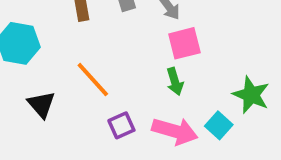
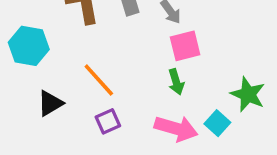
black triangle: (41, 104) -> (50, 103), turned 40
purple square: (121, 125) -> (108, 121), moved

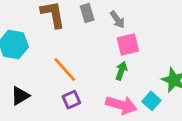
green arrow: (176, 82) -> (121, 71), turned -144
black triangle: (50, 103) -> (20, 96), moved

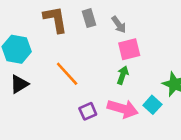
black triangle: (20, 96) -> (19, 84), moved
purple square: (71, 100) -> (88, 111), moved

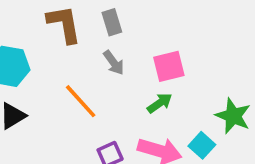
gray arrow: (119, 25) -> (114, 63), moved
green arrow: (123, 75) -> (160, 103), turned 36

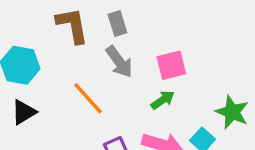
gray arrow: (114, 63) -> (119, 62), size x1.4

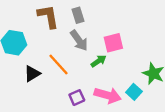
green arrow: (163, 100) -> (99, 61), moved
black triangle: (24, 112) -> (32, 74), moved

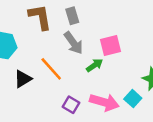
purple square: (77, 98) -> (71, 105), turned -35

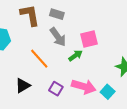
gray rectangle: (72, 16) -> (57, 14), turned -56
black triangle: (23, 79) -> (23, 86), moved
cyan square: (133, 99) -> (108, 92), moved

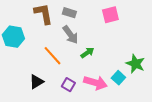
pink square: (89, 39) -> (110, 15), moved
cyan square: (108, 92) -> (118, 78), moved

